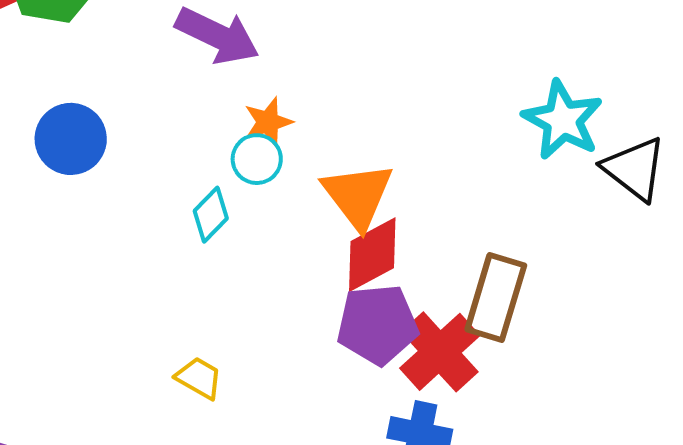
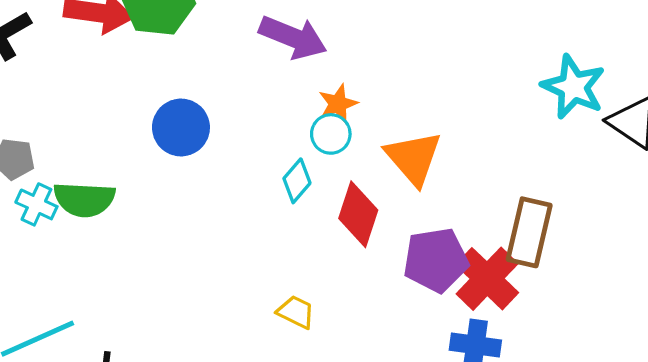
red diamond: (372, 255) -> (358, 214), moved, turned -40

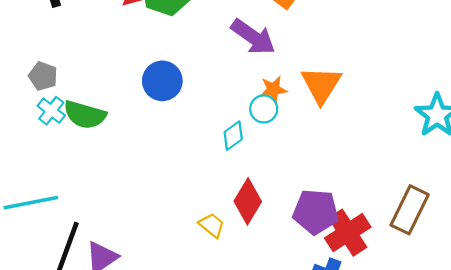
orange triangle: (413, 158) -> (321, 85), moved
red diamond: (358, 214) -> (248, 201), moved
brown rectangle: (529, 232) -> (410, 210), moved

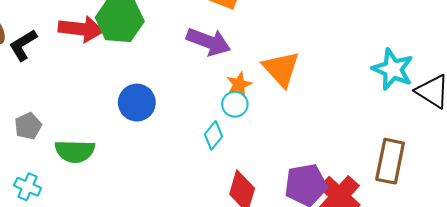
gray pentagon: (43, 76) -> (28, 126), turned -30
cyan cross: (51, 111) -> (28, 187), moved

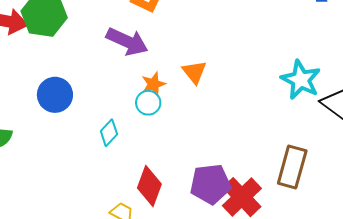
orange triangle: (281, 69) -> (194, 72), size x0.7
cyan diamond: (214, 135) -> (109, 133), moved

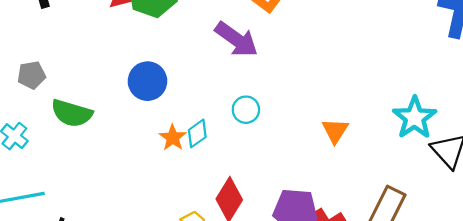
orange triangle: (194, 72) -> (335, 131), moved
orange star: (153, 84) -> (173, 138), moved, turned -30

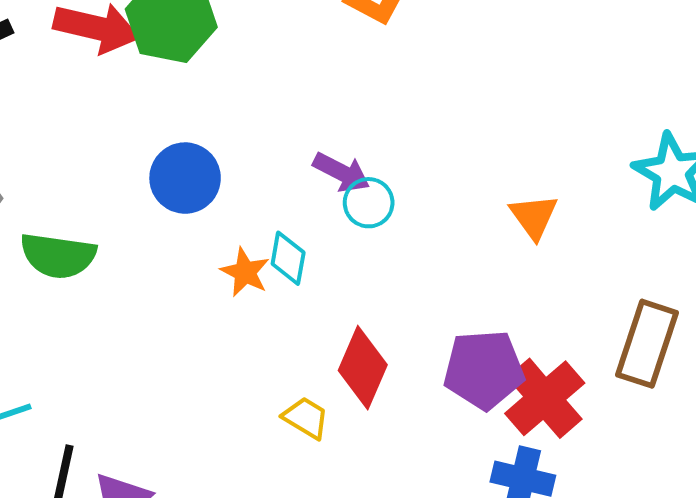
purple arrow: (236, 39) -> (341, 172), moved, size x0.7
cyan diamond: (197, 133) -> (288, 258), turned -36

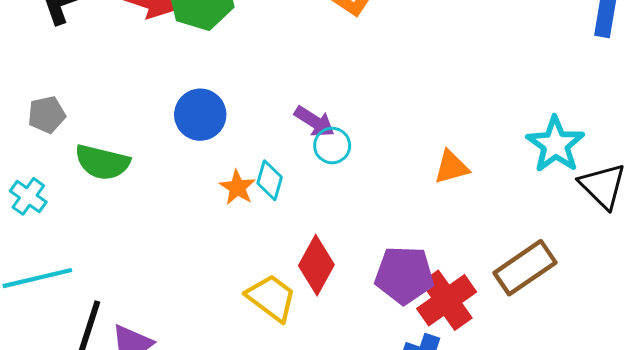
orange triangle: (534, 216) -> (451, 167), turned 45
brown rectangle: (647, 344) -> (525, 268), turned 32
yellow trapezoid: (306, 418) -> (271, 298), size x1.5

